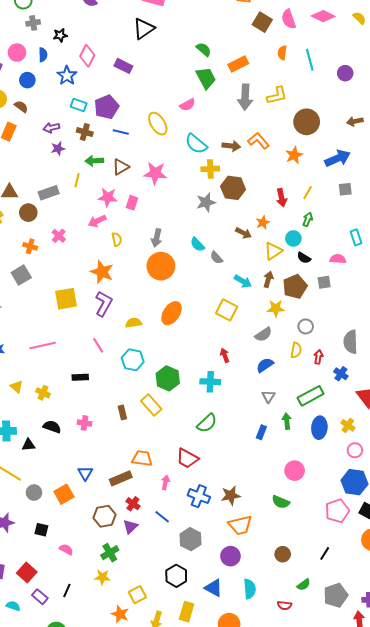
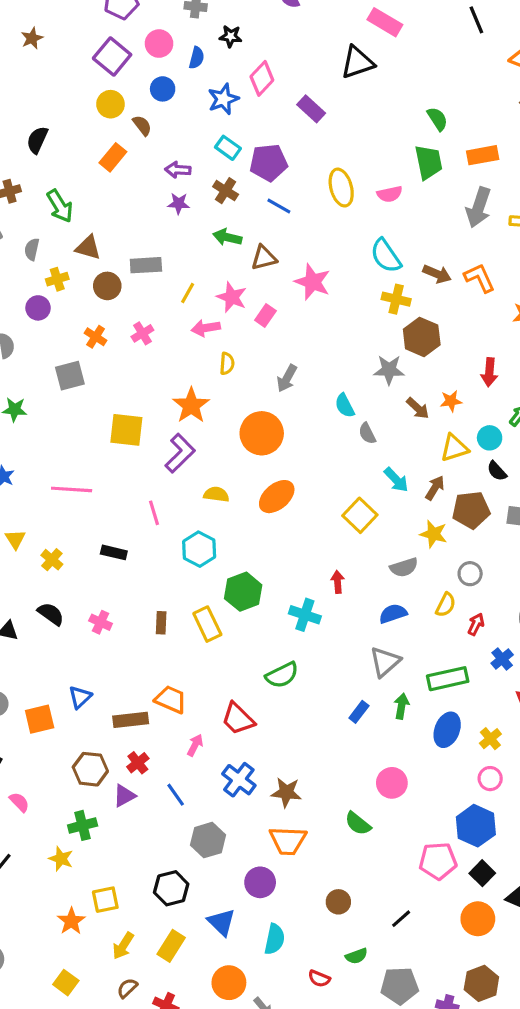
yellow ellipse: (158, 124) -> (341, 188), moved
yellow line: (77, 180) -> (188, 293), moved
gray star: (206, 202) -> (389, 370), moved
orange circle: (161, 266) -> (262, 433), moved
gray triangle: (269, 397) -> (385, 662), size x1.5

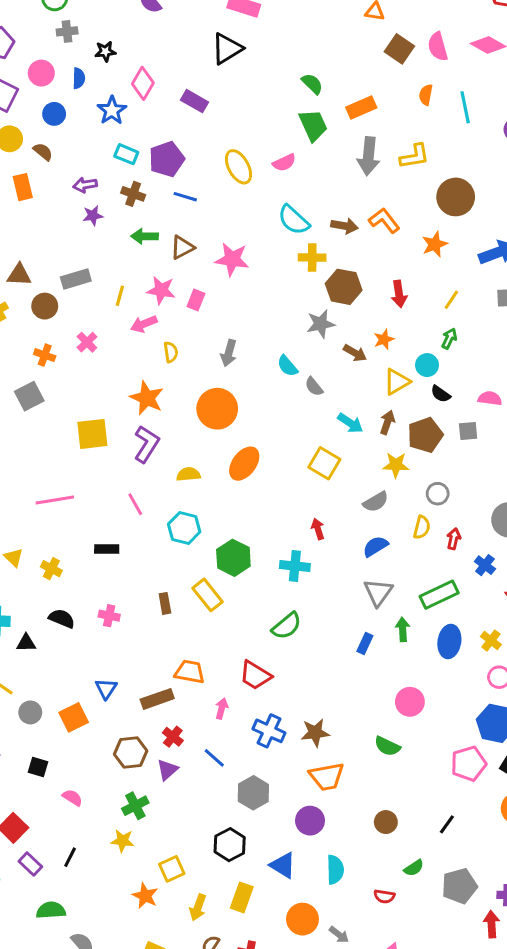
orange rectangle: (113, 157) -> (23, 187), turned -40
red arrow: (489, 372) -> (399, 294), moved

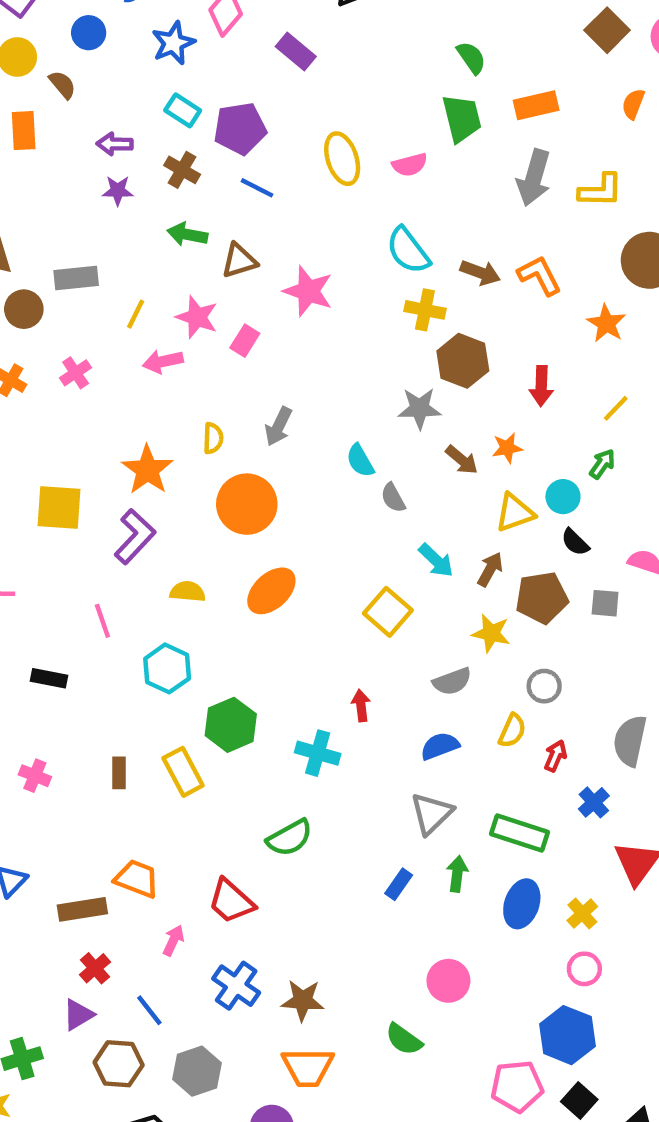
orange star: (435, 244) -> (606, 323), turned -30
yellow semicircle: (171, 352) -> (213, 438), moved
green rectangle: (439, 595) -> (519, 833), turned 33
brown hexagon: (131, 753) -> (119, 1064), moved

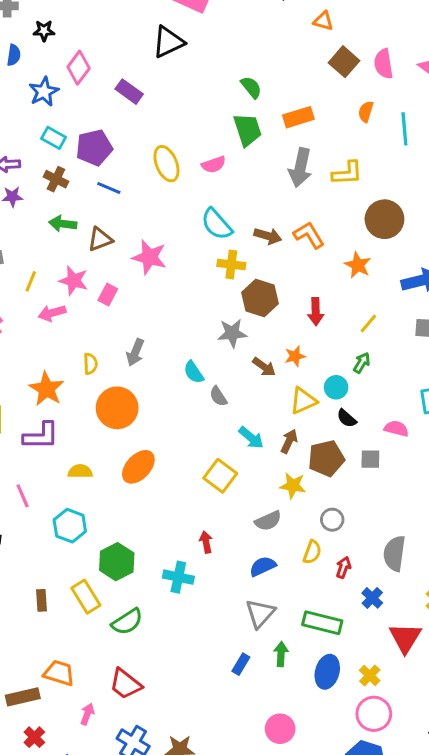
purple L-shape: (135, 537) -> (41, 436), turned 51
green semicircle: (290, 838) -> (127, 622), moved
pink circle: (584, 969) -> (374, 714), size x1.5

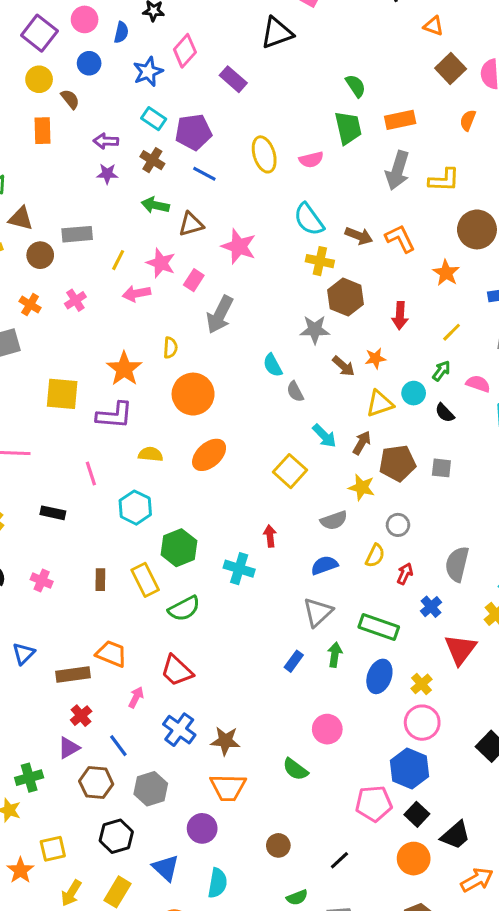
gray arrow: (135, 352) -> (220, 315), moved, size x1.4
black semicircle: (347, 418) -> (445, 413), moved
pink semicircle: (396, 429) -> (478, 384), moved

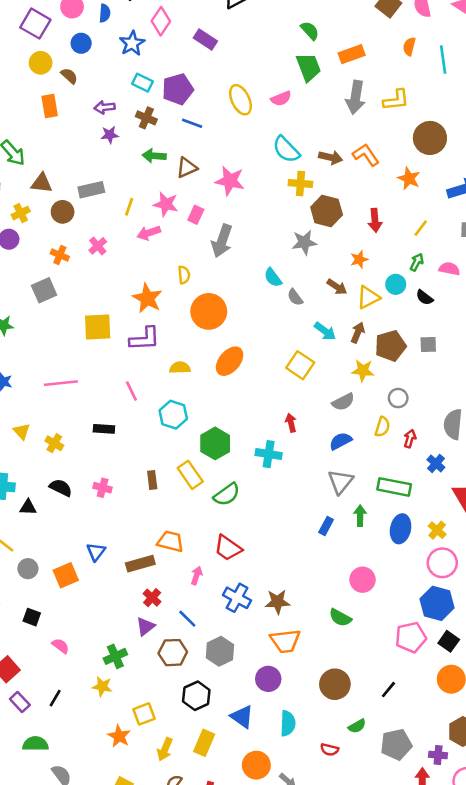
brown arrow: (343, 366) -> (337, 287), moved
brown circle: (278, 845) -> (335, 684), size x1.5

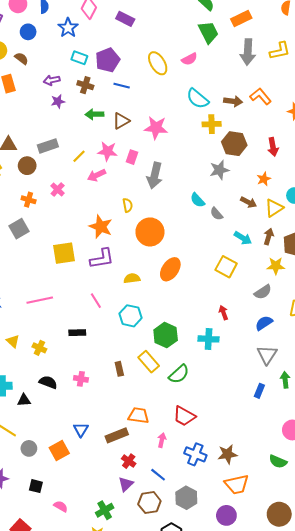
yellow line: (129, 207) -> (79, 156), turned 32

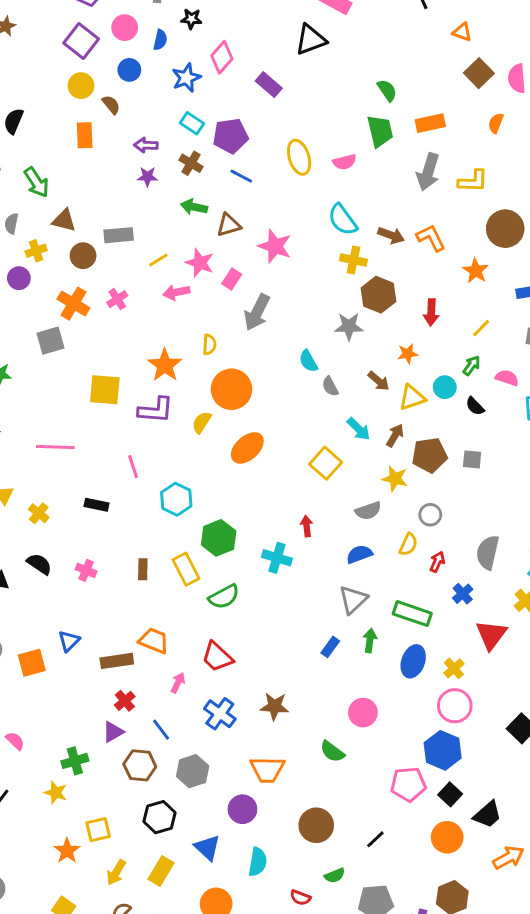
orange cross: (29, 200) -> (73, 304), size x1.5
yellow semicircle: (132, 278) -> (202, 422), moved, turned -63
brown star: (227, 454) -> (274, 706), moved

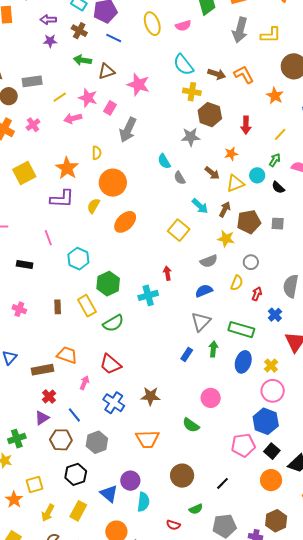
yellow square: (105, 390) -> (24, 173), moved, turned -30
cyan cross: (277, 558) -> (148, 295), turned -30
purple circle: (242, 809) -> (130, 481), moved

